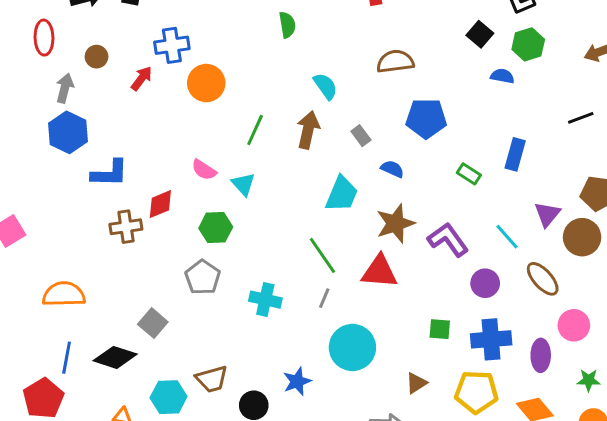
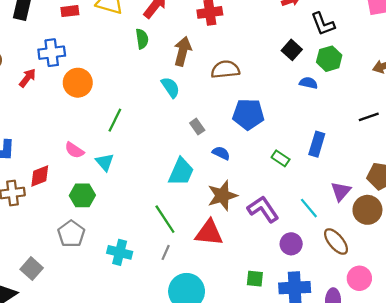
brown arrow: (308, 130) -> (183, 51), moved

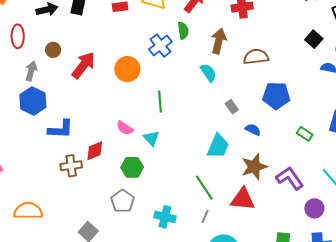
blue cross: (52, 53) -> (160, 46), moved, turned -30
red arrow: (27, 78) -> (83, 65), size x1.6
green line: (115, 120) -> (160, 102), turned -30

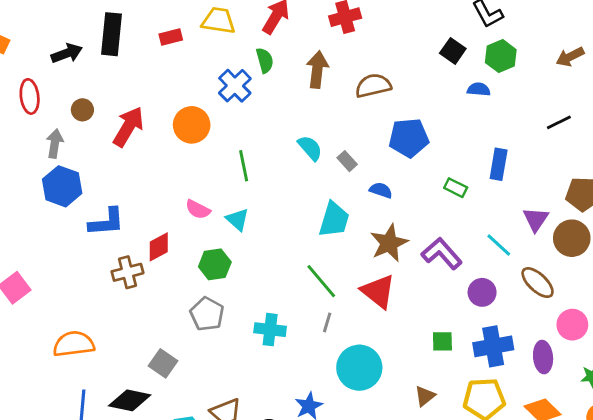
cyan semicircle: (208, 73) -> (310, 148), moved
red triangle: (243, 199) -> (378, 291), turned 40

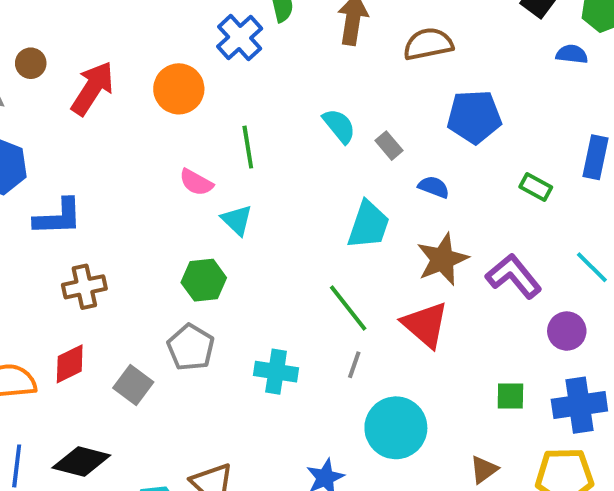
pink semicircle: (198, 209) -> (196, 182), moved
red diamond: (159, 247) -> (70, 364), moved
gray square: (163, 363) -> (133, 385), moved

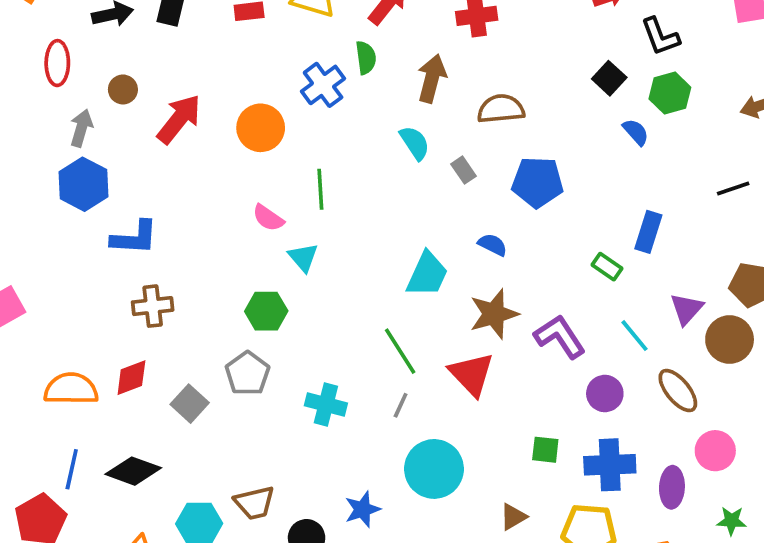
blue semicircle: (572, 54) -> (636, 132), turned 36
cyan semicircle: (339, 126) -> (415, 143), moved
gray rectangle: (389, 146) -> (463, 170), moved
green rectangle: (536, 187) -> (607, 267), moved

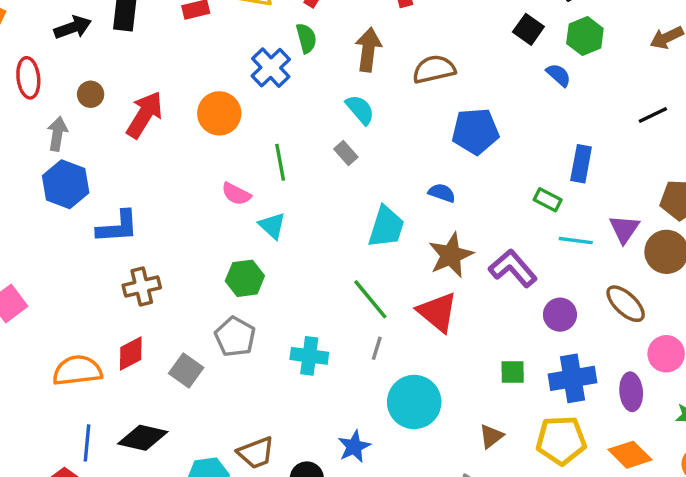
gray rectangle: (463, 170) -> (346, 153), moved
cyan line: (635, 336) -> (576, 241), moved, turned -36

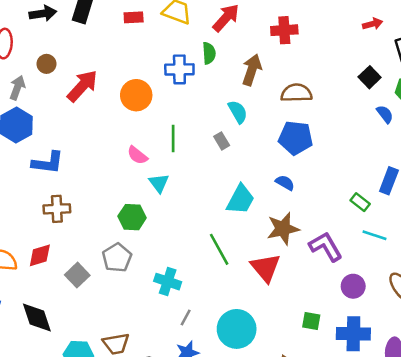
blue cross: (271, 68) -> (179, 69), turned 32
blue pentagon: (475, 131) -> (296, 138), moved
gray line: (377, 348) -> (186, 318), moved
black diamond: (143, 438) -> (37, 317), turned 48

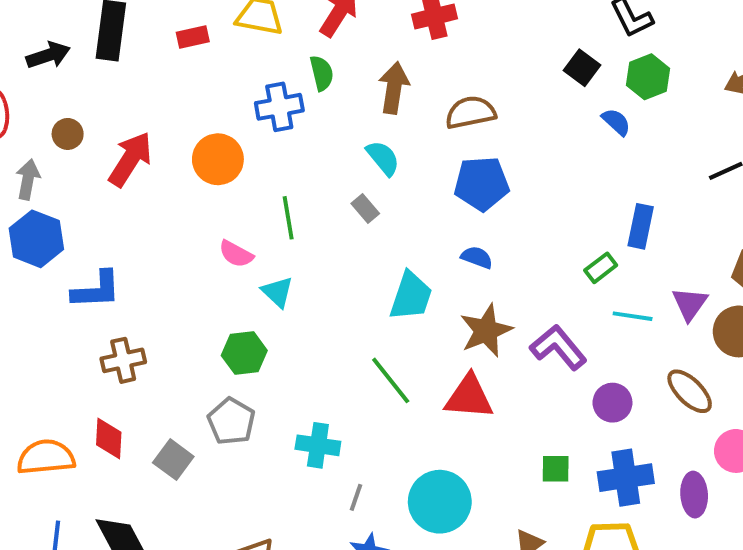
green rectangle: (360, 202) -> (601, 268), turned -66
red diamond: (40, 255) -> (109, 439), turned -60
red triangle: (266, 268) -> (469, 397), turned -36

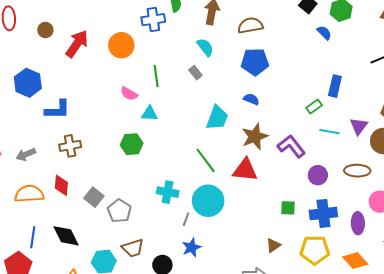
gray arrow: (28, 179) -> (26, 154), moved, turned -126
cyan triangle: (277, 292) -> (149, 114), turned -42
brown ellipse: (690, 391) -> (357, 171), turned -45
gray pentagon: (231, 421) -> (119, 211), moved
cyan circle: (440, 502) -> (208, 201), moved

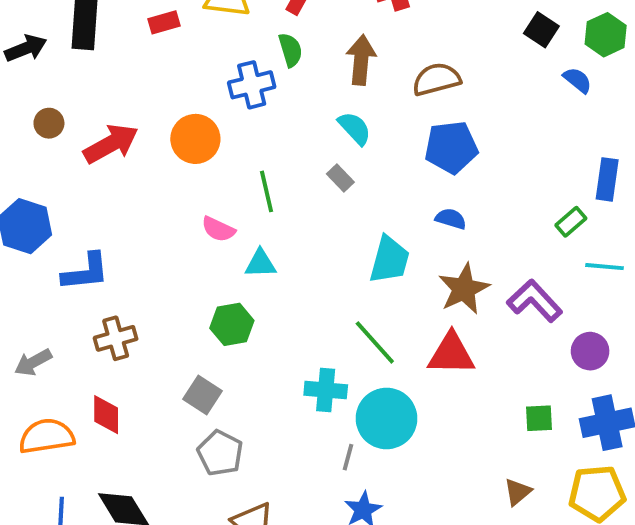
red arrow: (77, 44) -> (111, 144), turned 32
cyan cross: (168, 192) -> (326, 390), moved
gray square: (94, 197) -> (203, 395), moved

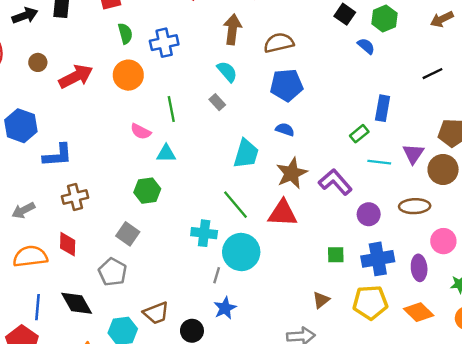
green semicircle: (290, 50) -> (125, 33), moved
gray pentagon: (220, 453) -> (113, 272), moved

